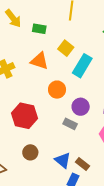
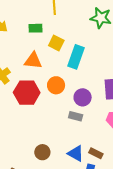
green rectangle: (39, 29) -> (36, 28), moved
red hexagon: (25, 116) -> (27, 93), moved

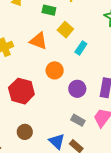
cyan rectangle: (76, 57) -> (81, 48), size x0.6
red hexagon: (27, 93) -> (21, 91), moved
gray rectangle: (76, 116) -> (78, 120), moved

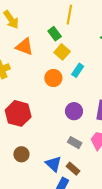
green rectangle: (49, 10) -> (55, 34), moved, turned 40
orange triangle: (39, 41) -> (24, 47), moved
orange circle: (55, 70) -> (53, 78), moved

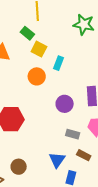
brown circle: (21, 154) -> (19, 167), moved
blue triangle: (53, 164) -> (57, 160), turned 36
brown rectangle: (73, 169) -> (84, 155), moved

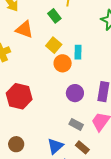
yellow square: (39, 49) -> (54, 45), moved
cyan rectangle: (58, 63) -> (78, 52), turned -32
orange circle: (37, 76) -> (63, 63), moved

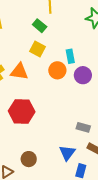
orange triangle: (24, 29) -> (19, 72), moved
yellow square: (54, 45) -> (38, 49), moved
purple circle: (75, 93) -> (83, 75), moved

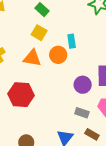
orange triangle: (19, 72) -> (32, 58), moved
purple circle: (83, 75) -> (83, 85), moved

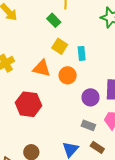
yellow square: (39, 33) -> (60, 46), moved
orange circle: (58, 55) -> (68, 75), moved

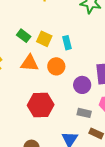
green rectangle: (54, 20) -> (24, 36), moved
red hexagon: (28, 104) -> (41, 105), moved

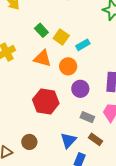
cyan rectangle: (67, 43) -> (83, 45), turned 64
purple circle: (82, 85) -> (80, 89), moved

